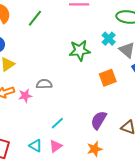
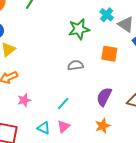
orange square: (108, 78) -> (109, 54), turned 36
gray semicircle: (44, 84) -> (76, 65), moved
pink star: (25, 96) -> (24, 100), moved

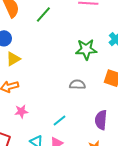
purple semicircle: (104, 97) -> (101, 120), turned -30

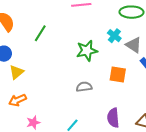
green line: (43, 14) -> (40, 33), moved

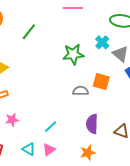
gray semicircle: (84, 87) -> (80, 91), moved

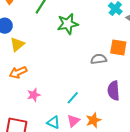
green star: (73, 54) -> (68, 24), moved
orange star: (88, 153) -> (93, 120), moved

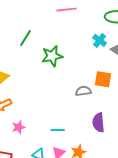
cyan line: (73, 98) -> (58, 130), turned 48

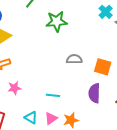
orange square: (103, 79) -> (103, 67), moved
gray semicircle: (83, 91) -> (74, 59), moved

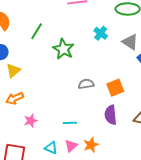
cyan cross: (106, 12) -> (101, 33), moved
green star: (57, 21) -> (63, 49), turned -30
orange square: (103, 67) -> (115, 88), turned -30

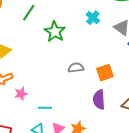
pink star: (31, 121) -> (21, 94), moved
cyan line: (70, 123) -> (45, 108), moved

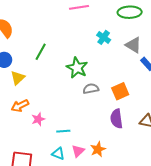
green line: (29, 13) -> (41, 52), moved
green star: (55, 32) -> (77, 68), moved

